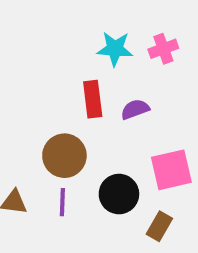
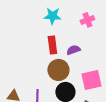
cyan star: (115, 49) -> (52, 16), moved
brown circle: (64, 156) -> (58, 70), moved

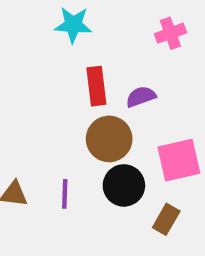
cyan star: (52, 16) -> (73, 25), moved

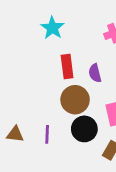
cyan star: (73, 25) -> (52, 28), turned 30
purple semicircle: (141, 97) -> (95, 73), turned -84

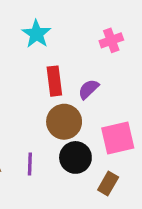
purple semicircle: (95, 73) -> (88, 89), turned 60

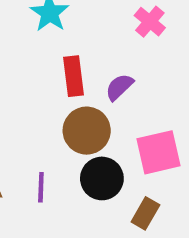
pink cross: (111, 40) -> (150, 22), turned -30

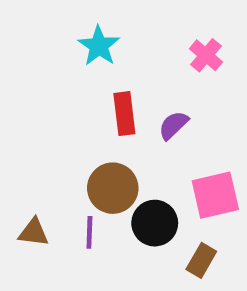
brown circle: (87, 131) -> (113, 188), moved

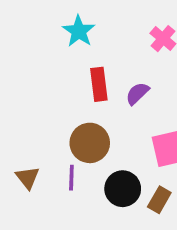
black circle: (155, 223) -> (123, 189), moved
brown triangle: (34, 232) -> (27, 178), turned 45

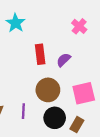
cyan star: (79, 31) -> (16, 23), moved
brown circle: (90, 143) -> (48, 90), moved

